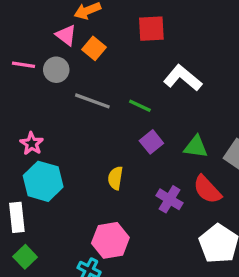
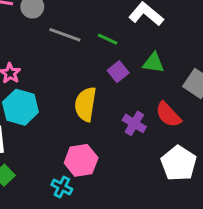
green triangle: (196, 147) -> (154, 63), moved
yellow semicircle: (115, 178) -> (86, 104), size x1.6

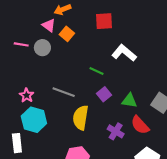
gray line: (65, 35) -> (64, 92), moved
green triangle: (154, 63) -> (129, 101), moved

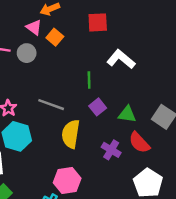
green line: (97, 71) -> (89, 80), turned 64

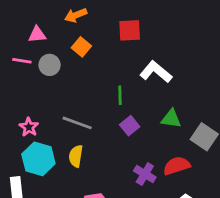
pink triangle: (34, 27) -> (37, 35), moved, turned -42
green triangle: (127, 114) -> (171, 119), moved
yellow semicircle: (71, 134) -> (76, 156), moved, size x0.7
red semicircle: (139, 143) -> (177, 166), turned 115

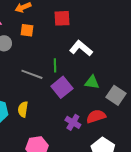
orange square: (81, 47) -> (27, 30), turned -32
gray line: (77, 123) -> (32, 74), moved
purple square: (130, 126) -> (62, 87), size x1.5

